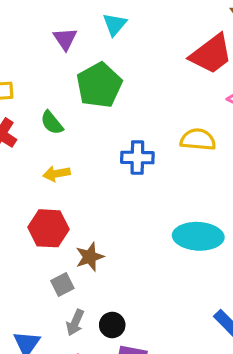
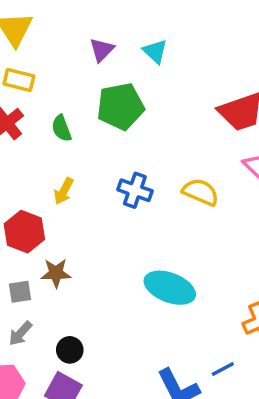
cyan triangle: (115, 24) -> (155, 51), turned -45
yellow arrow: (57, 174) -> (64, 191), moved, turned -70
black circle: (112, 325) -> (70, 350), moved

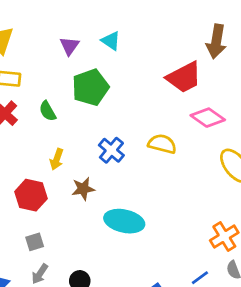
blue cross: (135, 190) -> (111, 150), turned 30
brown star: (56, 273) -> (83, 189), moved
cyan ellipse: (170, 288) -> (124, 221), moved

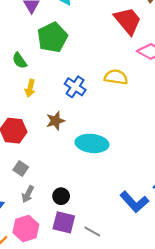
red trapezoid: (184, 77) -> (128, 21), turned -96
yellow arrow: (57, 159) -> (30, 88), moved
gray square: (35, 242) -> (21, 168), turned -32

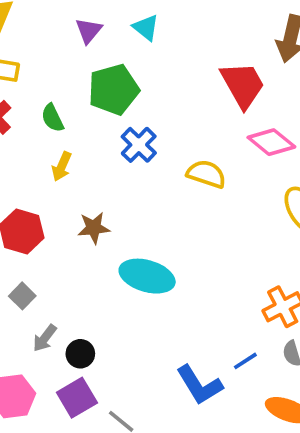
blue cross: (75, 87) -> (139, 145), moved
gray arrow: (28, 194) -> (45, 338), moved
purple square: (64, 222) -> (77, 398), turned 35

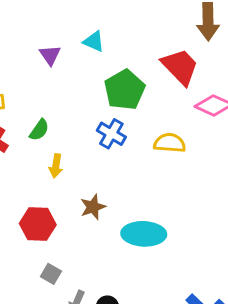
green pentagon: (114, 90) -> (125, 90), moved
green semicircle: (52, 118) -> (39, 130), turned -105

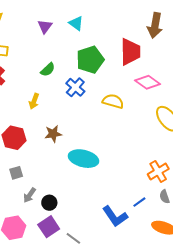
red trapezoid: (180, 67) -> (130, 52), turned 32
green semicircle: (39, 130) -> (48, 70), moved
gray square: (51, 274) -> (16, 173), turned 32

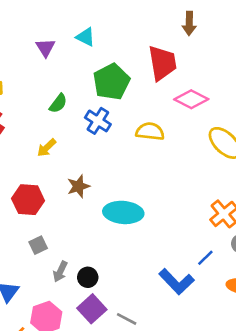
brown arrow: (155, 25) -> (189, 23), size x0.7
yellow arrow: (34, 101) -> (47, 148), turned 35

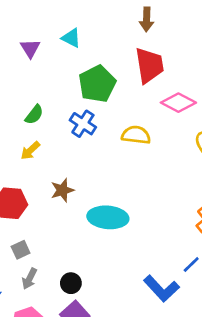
brown arrow: (189, 23) -> (147, 19), moved
green semicircle: (58, 103) -> (34, 115), moved
gray arrow: (60, 272) -> (29, 279), moved

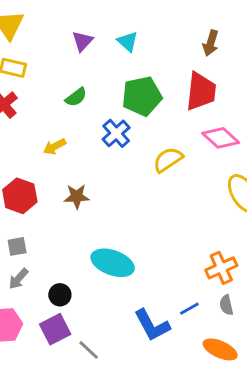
green semicircle: (34, 115) -> (76, 97), moved
yellow semicircle: (136, 135) -> (168, 160), turned -56
cyan ellipse: (108, 217) -> (113, 263), moved

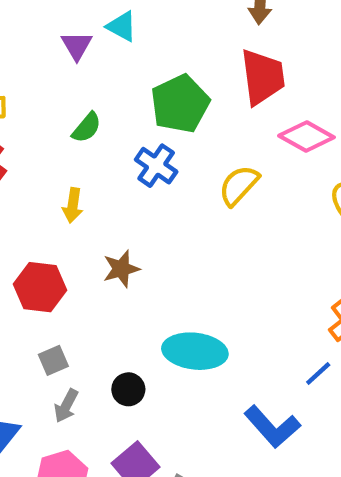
cyan triangle: (128, 42) -> (122, 26), moved
yellow arrow: (54, 147) -> (73, 205), turned -40
black circle: (60, 295) -> (128, 389), moved
blue line: (189, 309) -> (318, 374), moved

